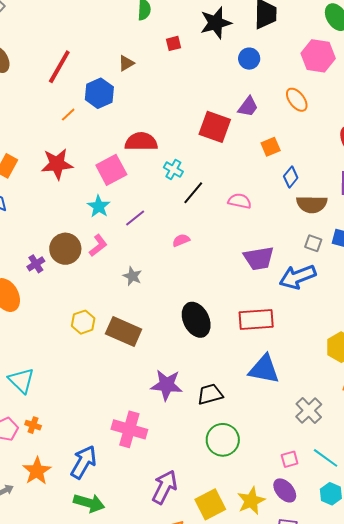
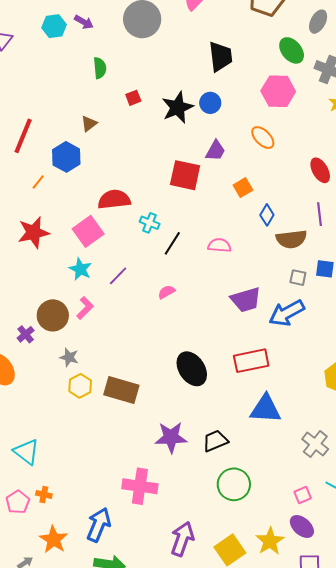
black star: (216, 23) -> (178, 107), moved
gray star: (132, 276) -> (69, 357), moved

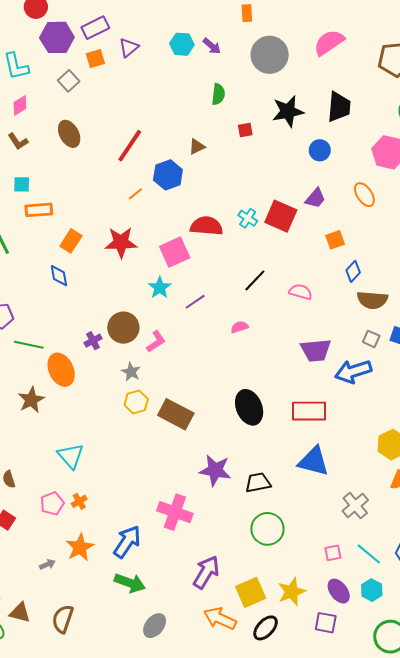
black star: (178, 107) -> (288, 111), moved
cyan cross: (150, 223) -> (248, 218), moved
pink L-shape: (85, 308) -> (156, 342), moved
orange cross: (44, 495) -> (79, 501), turned 35
purple ellipse: (302, 526) -> (339, 591), moved

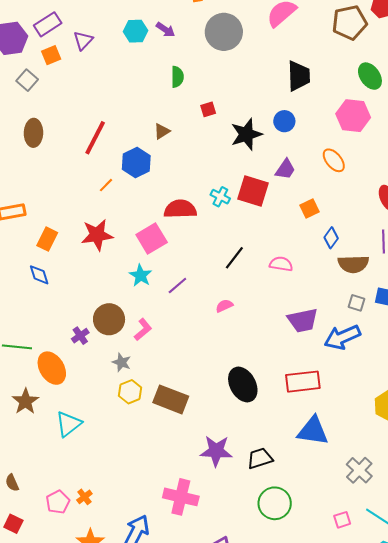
black star: (288, 111) -> (246, 134), moved
brown ellipse: (69, 134) -> (33, 133), turned 36
cyan triangle: (71, 456) -> (68, 424), moved, turned 40

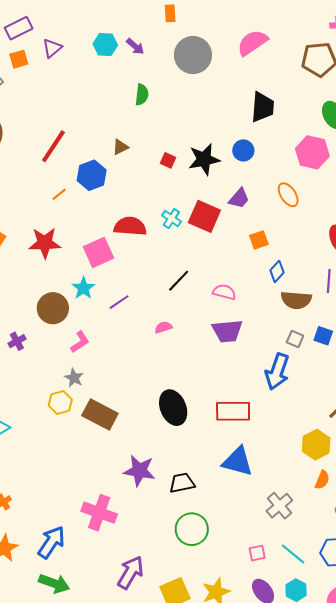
red square: (208, 109) -> (168, 160), moved, turned 35
brown circle: (109, 319) -> (53, 308), moved
purple trapezoid: (303, 320) -> (227, 331), moved
blue arrow: (342, 337) -> (277, 372), turned -54
gray star: (122, 362) -> (74, 378), moved

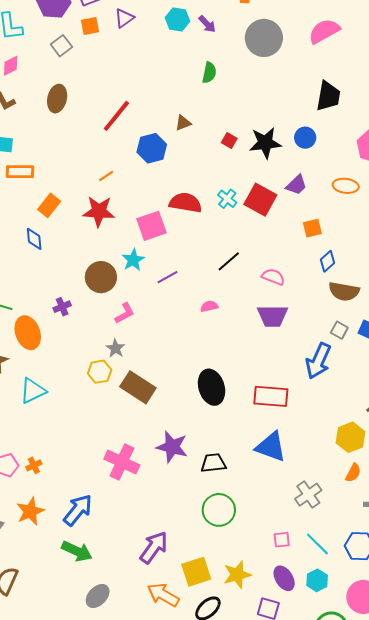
orange line: (59, 194) -> (106, 176), moved
orange ellipse: (288, 195) -> (346, 186), turned -55
pink cross: (99, 513) -> (122, 462), moved

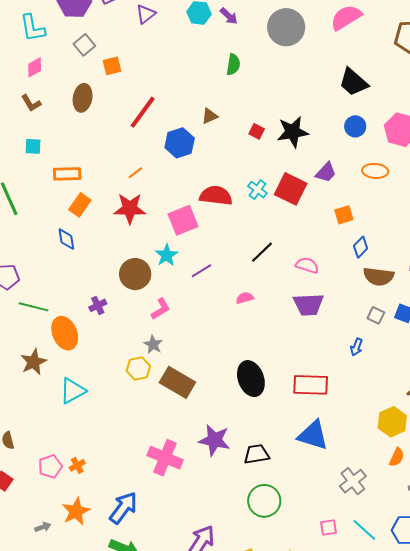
orange square: (90, 26) -> (112, 66), moved
black trapezoid: (328, 96) -> (353, 82), turned 124
blue circle: (305, 138) -> (355, 126), moved
orange rectangle: (20, 172) -> (67, 174), moved
blue arrow: (318, 361) -> (356, 347), size x0.5

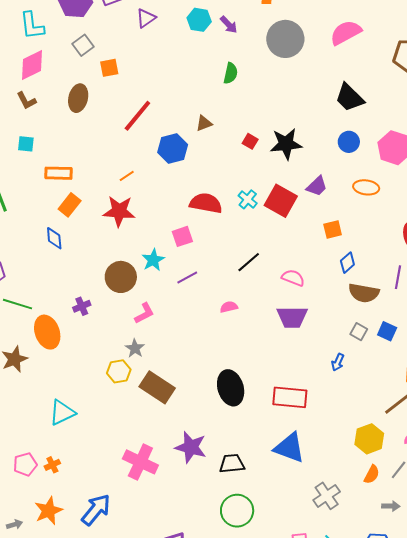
pink diamond: (35, 67) -> (32, 65), size x1.5
pink square: (183, 220) -> (182, 236), moved, size x0.7
cyan triangle: (73, 391) -> (62, 413), moved

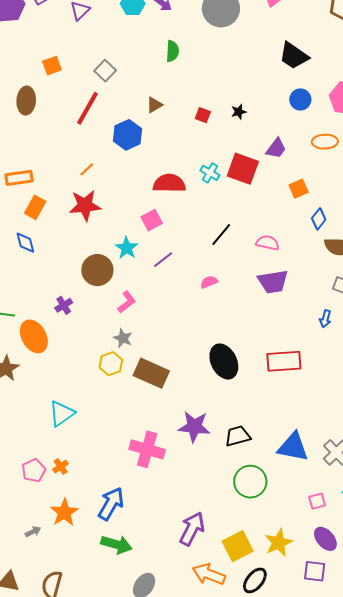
gray square: (83, 45) -> (105, 71), moved
black star: (286, 144) -> (239, 112), size x0.5
blue triangle: (289, 448) -> (293, 447), moved

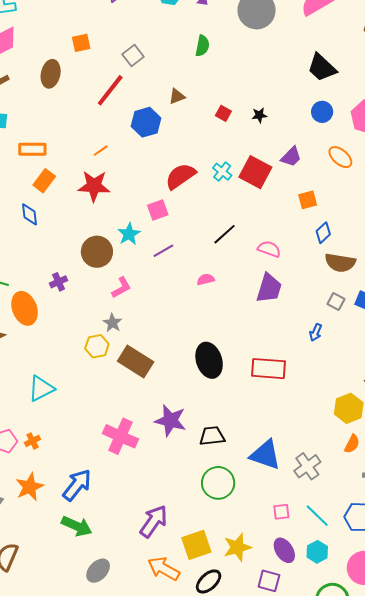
orange ellipse: (325, 142) -> (340, 157), turned 35
red semicircle: (169, 183) -> (180, 176), turned -44
purple trapezoid: (273, 282) -> (269, 288), turned -72

